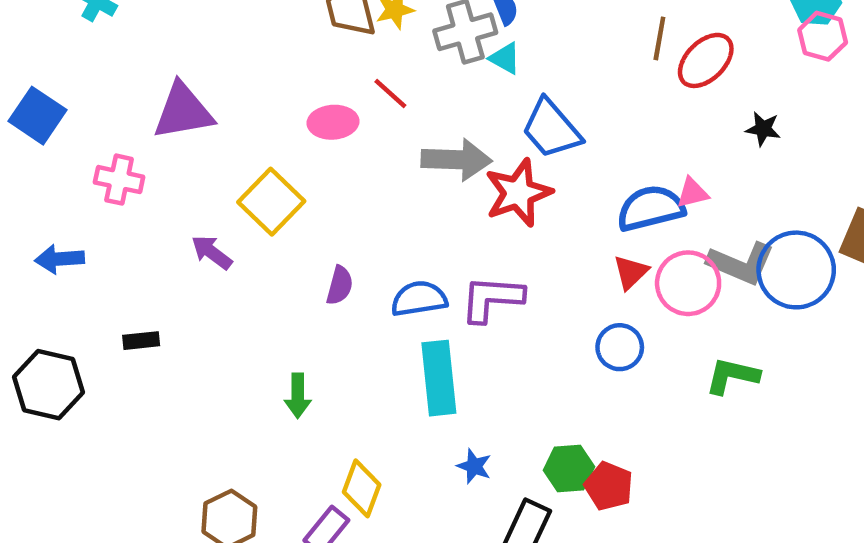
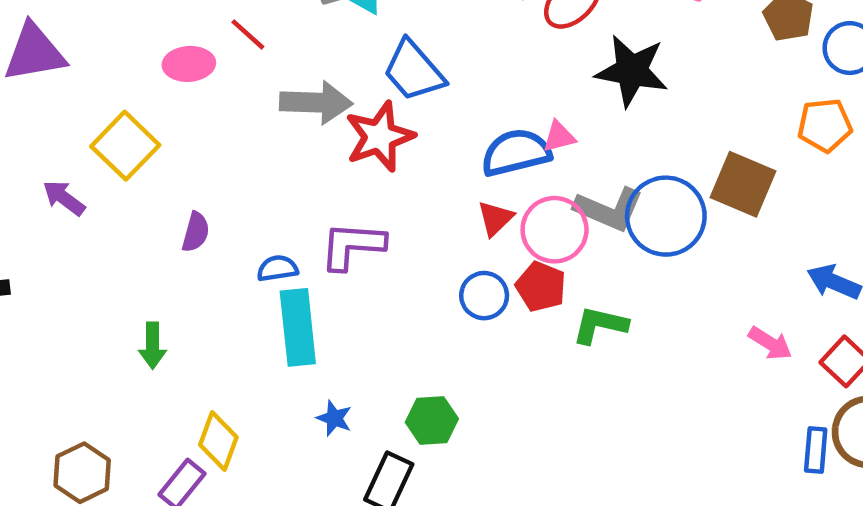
black star: (763, 129) -> (632, 71), size x2.0
blue semicircle: (419, 299) -> (277, 268), moved, size x0.7
red pentagon: (609, 486) -> (541, 287), moved

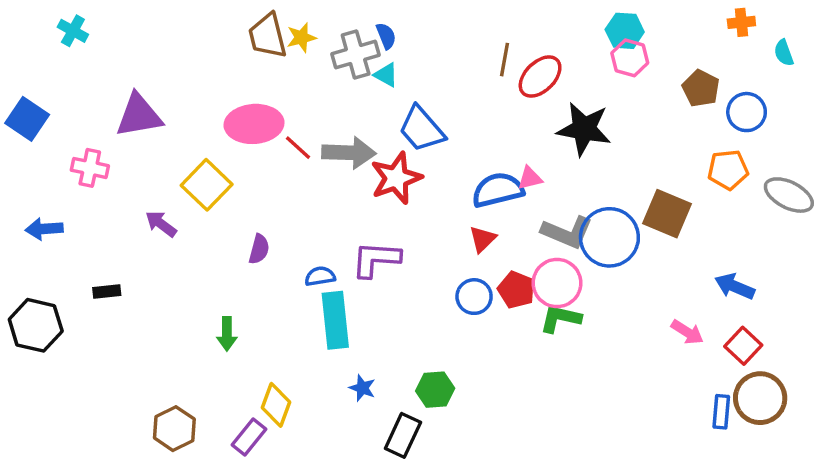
red line: (248, 34) -> (298, 148), moved
pink ellipse: (189, 64) -> (254, 124), size x1.5
pink circle: (555, 230) -> (557, 283), moved

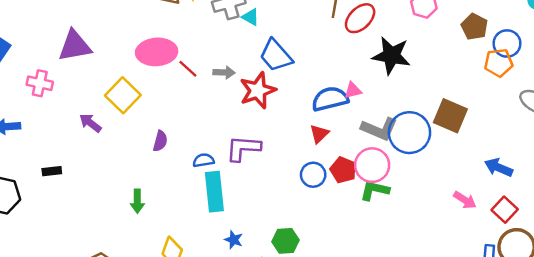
gray arrow: (349, 153) -> (224, 72), size x0.6
orange pentagon: (728, 170) -> (499, 63), moved

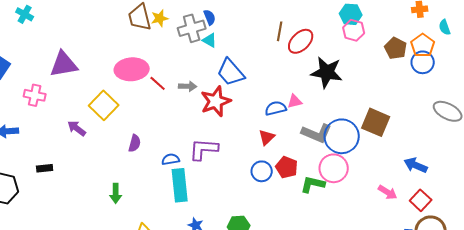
orange pentagon: (499, 63) -> (423, 45), moved, turned -30
blue semicircle: (330, 99) -> (276, 108), size x0.7
pink circle: (372, 165) -> (334, 168), moved

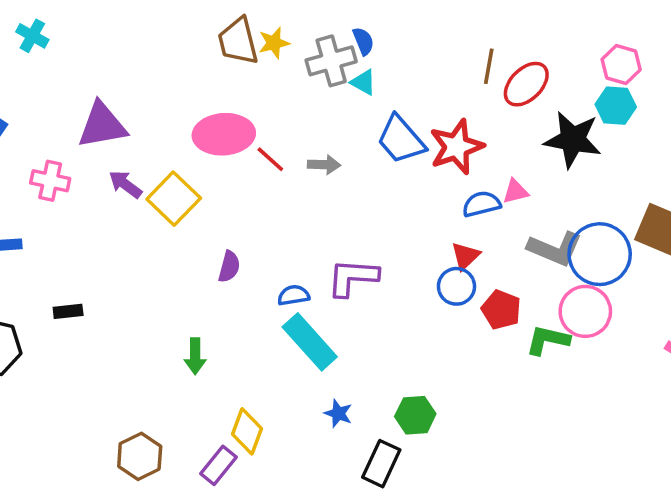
cyan hexagon: (351, 14) -> (616, 106), moved
red star: (216, 101) -> (456, 147), moved
purple arrow: (77, 128) -> (125, 184), moved
blue circle: (262, 171) -> (456, 286), moved
cyan rectangle: (180, 185) -> (310, 342), turned -36

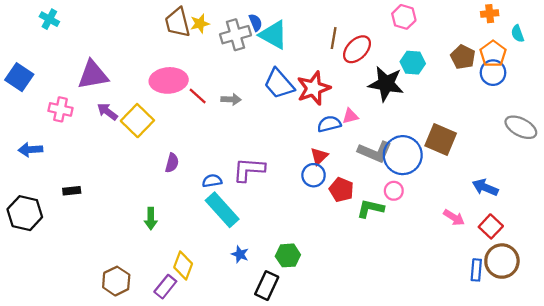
pink hexagon: (621, 64) -> (404, 17), moved
cyan triangle: (363, 82) -> (273, 35), moved, size x1.8
pink circle: (585, 311) -> (394, 191), size x0.6

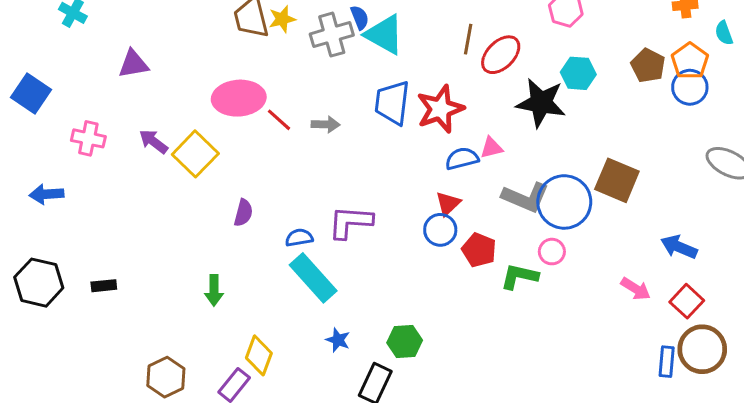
purple triangle: (93, 75) -> (133, 64), moved, size x0.7
blue trapezoid: (279, 84) -> (392, 103), turned 48
black rectangle: (72, 191) -> (104, 286), moved

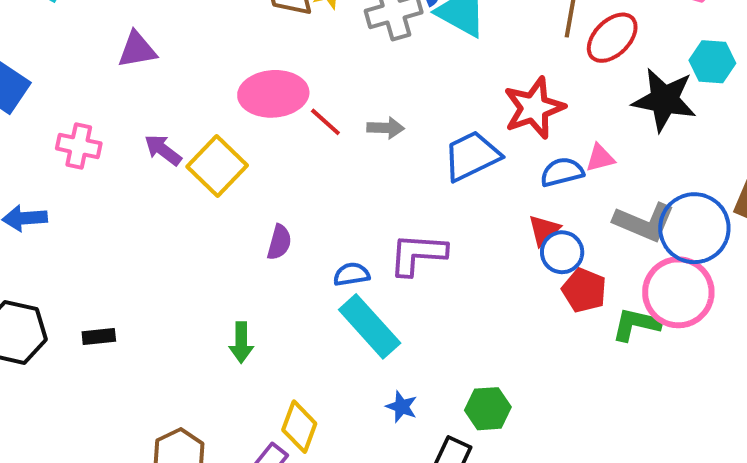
blue trapezoid: (392, 103) -> (472, 156), moved, turned 57
blue circle: (440, 230) -> (562, 252), moved
pink circle: (552, 252) -> (678, 292), size x2.0

